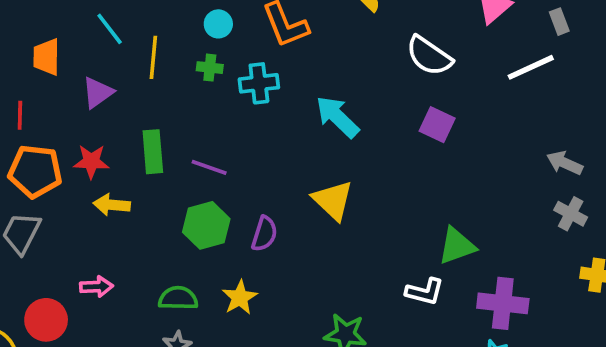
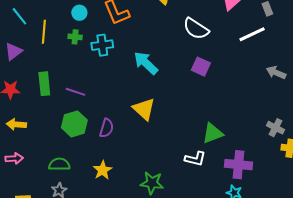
gray arrow: (565, 163) -> (276, 73), moved
yellow arrow: (112, 205) -> (16, 124), moved
gray cross: (571, 214) -> (275, 128), moved
yellow star: (240, 298) -> (103, 170), moved

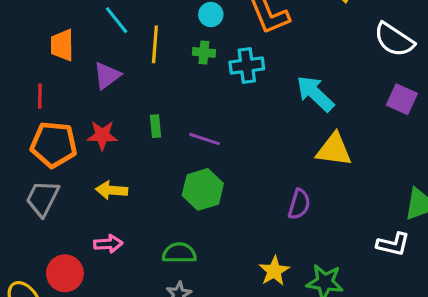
green rectangle: (44, 84) -> (156, 126), size x0.6
yellow triangle: (144, 109) -> (334, 150), moved, turned -35
purple semicircle: (106, 128) -> (299, 204), moved
yellow star: (103, 170) -> (274, 271), moved

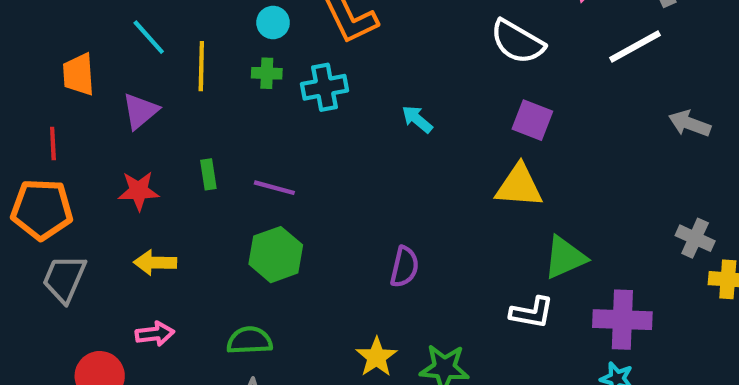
cyan arrow: (315, 94) -> (417, 119), size x0.6
orange pentagon: (54, 145) -> (42, 209), moved
yellow triangle: (334, 150) -> (519, 186), moved

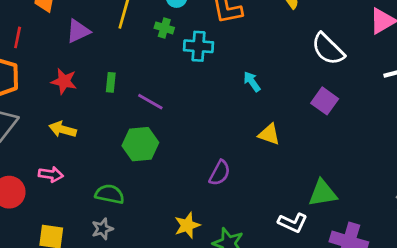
yellow triangle: (519, 186) -> (269, 134), moved, size x0.7

